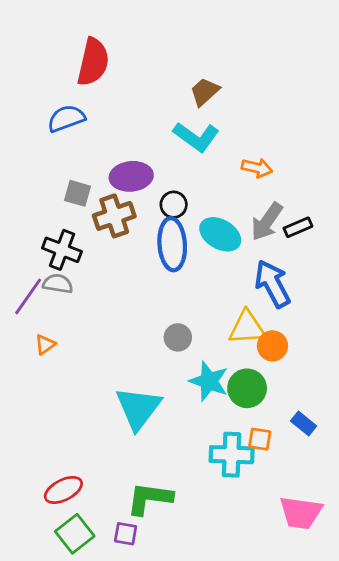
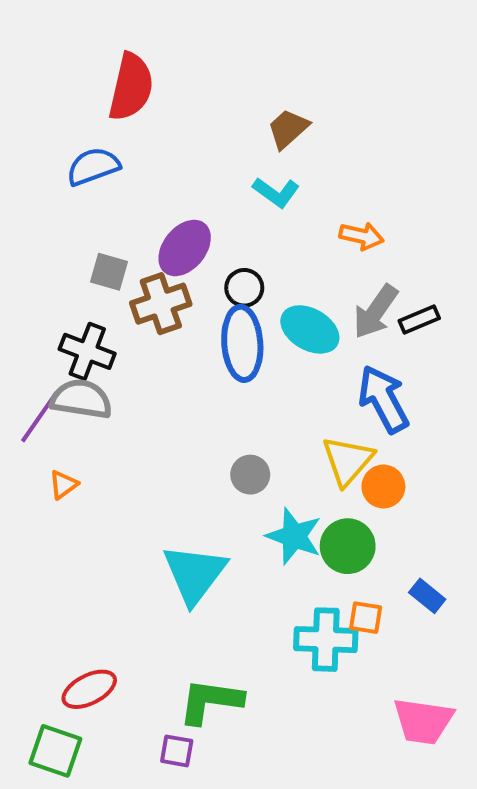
cyan L-shape: (196, 137) -> (276, 192), size x0.7
purple ellipse: (131, 176) -> (185, 248), turned -45
gray semicircle: (58, 284) -> (81, 399), size x1.4
yellow triangle: (247, 328) -> (348, 461), turned -45
green square: (75, 534) -> (55, 751), moved, turned -33

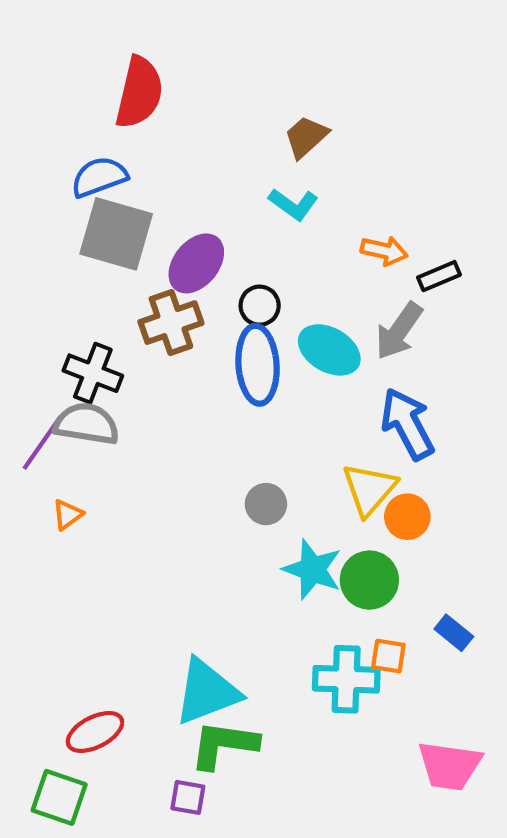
gray square: (109, 272) -> (116, 234), moved, size x1.8
black rectangle: (419, 320) -> (439, 276), moved
cyan triangle: (195, 574) -> (207, 692), moved, turned 32

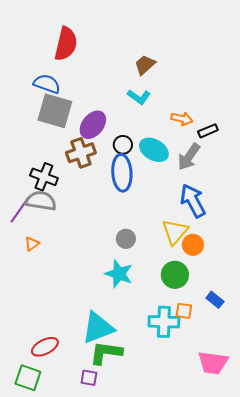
blue semicircle: (99, 177) -> (47, 84), turned 40
cyan ellipse: (329, 350) -> (154, 150), moved
cyan star: (312, 569) -> (119, 274), moved

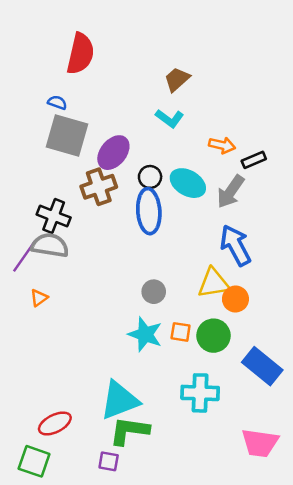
blue semicircle: (47, 84) -> (57, 103), size x0.6
yellow triangle: (175, 232) -> (213, 283), turned 40
blue rectangle: (215, 300) -> (262, 366), size x1.8
orange square: (184, 311) -> (181, 332), moved

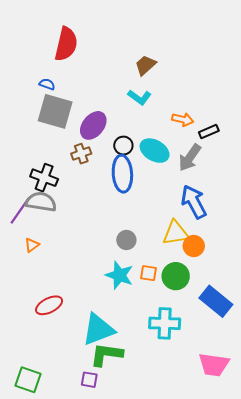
brown cross: (99, 187) -> (81, 154), size x0.7
red ellipse: (55, 423) -> (49, 305), moved

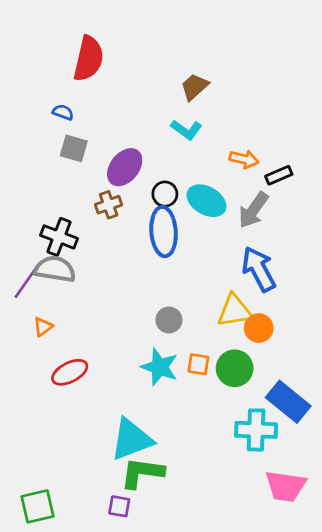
gray square: (55, 111) -> (74, 148), size x0.6
red ellipse: (49, 305) -> (70, 372), moved
cyan cross: (165, 323) -> (256, 430), moved
green square: (28, 380) -> (38, 506), turned -32

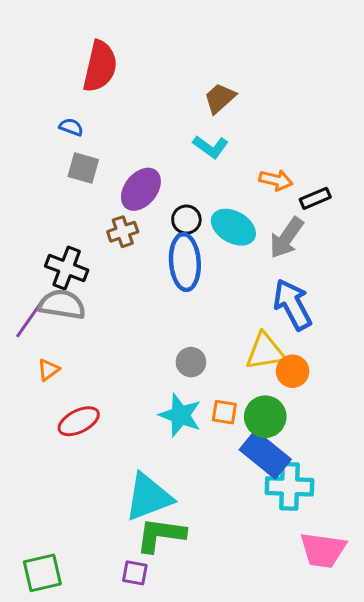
blue rectangle: (288, 402) -> (265, 455), moved

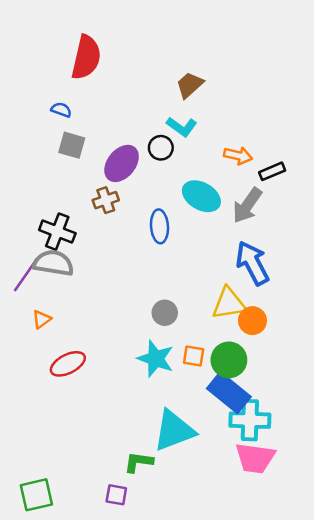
black circle: (186, 220) -> (161, 148), moved
blue ellipse: (185, 262) -> (159, 226), size x0.7
cyan triangle: (148, 497) -> (174, 431), moved
green L-shape: (161, 535) -> (139, 462), size x0.7
pink trapezoid: (323, 550) -> (255, 458), moved

